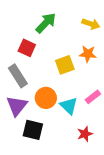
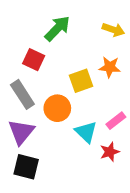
orange circle: (46, 98) -> (57, 108), moved
black square: (33, 130) -> (26, 167), moved
red star: (85, 134) -> (110, 152), moved

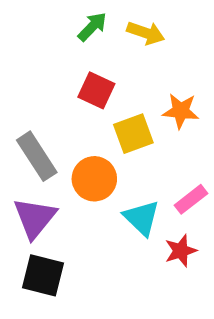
green arrow: (57, 28) -> (92, 27), moved, size x0.7
yellow arrow: (113, 30) -> (146, 33), moved
red square: (34, 60) -> (96, 90), moved

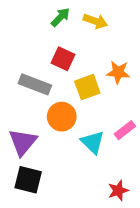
gray rectangle: (37, 156) -> (35, 84), moved, turned -36
red star: (181, 251) -> (118, 191), moved

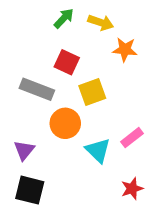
orange star: (118, 72) -> (125, 49), moved
purple triangle: (23, 142) -> (24, 150), size x0.7
red star: (118, 191) -> (132, 189), moved

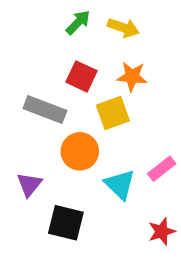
orange star: (125, 49) -> (132, 76), moved
black square: (30, 190) -> (66, 223), moved

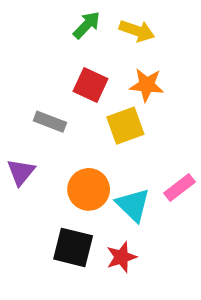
gray rectangle: (45, 110) -> (50, 122), size x0.7
orange circle: (80, 151) -> (89, 189), moved
purple triangle: (29, 184) -> (21, 172), moved
red star: (162, 231) -> (121, 257), moved

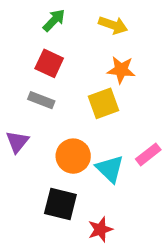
green arrow: (87, 25) -> (54, 20), moved
red square: (91, 85) -> (49, 63), moved
red star: (121, 257) -> (100, 229), moved

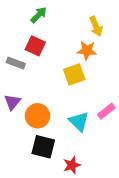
yellow arrow: (113, 25) -> (96, 26), moved, turned 48
gray rectangle: (41, 100) -> (16, 63), moved
orange circle: (73, 156) -> (38, 116), moved

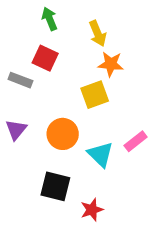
green arrow: (39, 15) -> (50, 19), turned -66
yellow arrow: (96, 26) -> (98, 33), moved
orange circle: (38, 116) -> (63, 134), moved

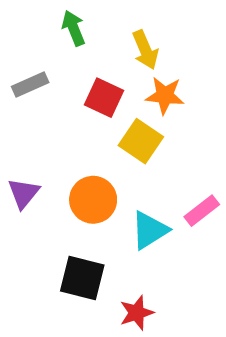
red square: (45, 58) -> (104, 98), moved
gray rectangle: (20, 80) -> (30, 85), moved, turned -45
yellow square: (95, 95) -> (141, 141), turned -36
cyan triangle: (101, 154) -> (150, 230), turned 44

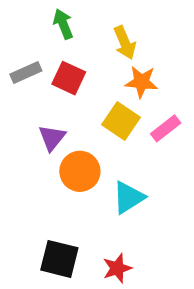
red square: (104, 98) -> (69, 78), moved
purple triangle: (24, 193) -> (52, 138), moved
pink rectangle: (202, 211) -> (166, 128), moved
black square: (82, 278) -> (59, 259), moved

